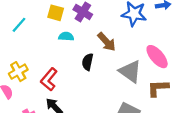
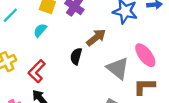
cyan semicircle: (66, 36) -> (40, 30), moved, turned -56
brown arrow: (107, 42) -> (96, 37), turned -90

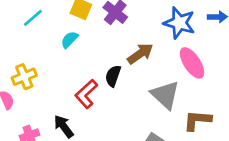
pink ellipse: (145, 55) -> (192, 63), moved
red L-shape: (37, 71) -> (86, 94), moved

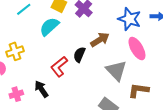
cyan semicircle: (70, 40) -> (49, 27), size x1.5

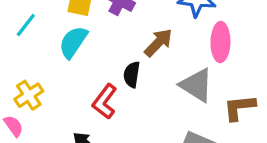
pink ellipse: (137, 49) -> (220, 42), turned 45

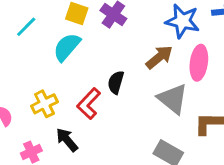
brown arrow: (158, 43) -> (159, 57), moved
yellow cross: (29, 95) -> (45, 104), moved

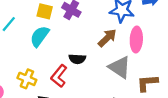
black semicircle: (116, 82) -> (77, 59), turned -98
yellow cross: (45, 104) -> (27, 79), turned -36

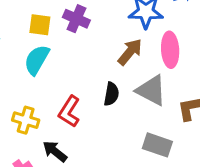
black semicircle: (77, 59) -> (111, 94), moved, turned -77

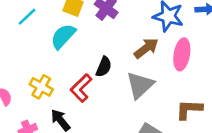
gray triangle: (151, 90) -> (140, 85), moved, turned 36
black semicircle: (111, 94) -> (104, 67), moved

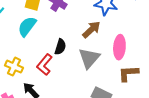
pink ellipse: (182, 54) -> (119, 47), moved

